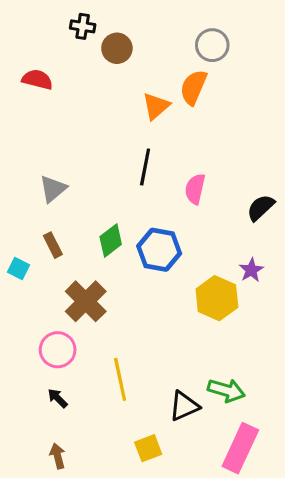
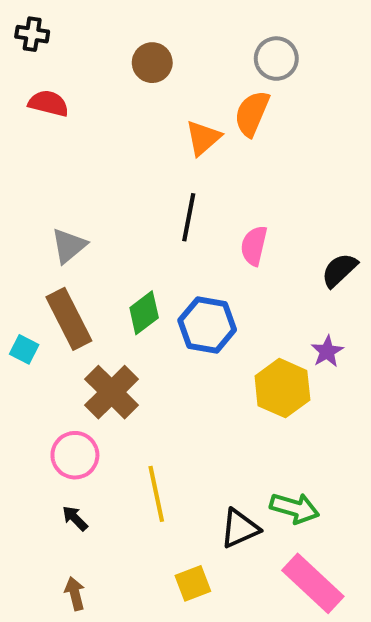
black cross: (83, 26) -> (32, 34), moved
brown rectangle: (53, 245) -> (69, 319), size x1.8
pink rectangle: (240, 448) -> (313, 583), turned -72

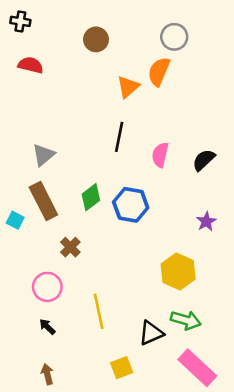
black semicircle: (339, 270) -> (204, 160), moved
yellow hexagon: (282, 388) -> (178, 272), moved
brown cross: (112, 392) -> (70, 247), size x0.6

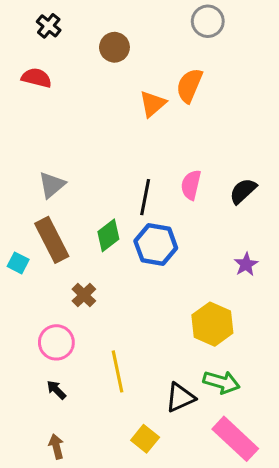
black cross: (20, 21) -> (49, 26), moved, turned 30
gray circle: (174, 37) -> (208, 21), moved
black line: (119, 137) -> (145, 197), moved
yellow square: (122, 368) -> (145, 439), turned -30

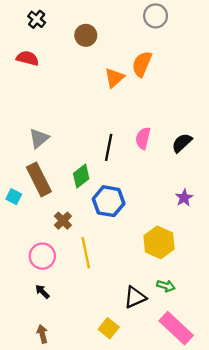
blue hexagon: (156, 245) -> (109, 201), moved
yellow line: (118, 371) -> (86, 253), moved
green arrow: (222, 382) -> (166, 286), size x0.7

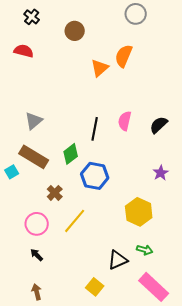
brown rectangle: (39, 179) -> (34, 157), turned -32
cyan square: (14, 197) -> (12, 172), turned 32
yellow line: (86, 253) -> (75, 221), turned 52

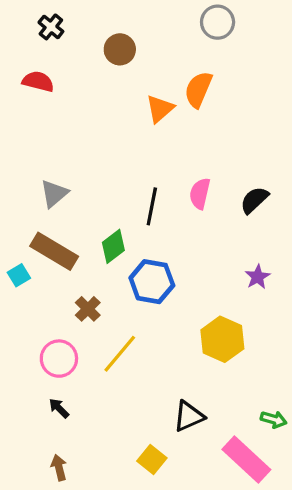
green arrow: (145, 250) -> (274, 419), moved

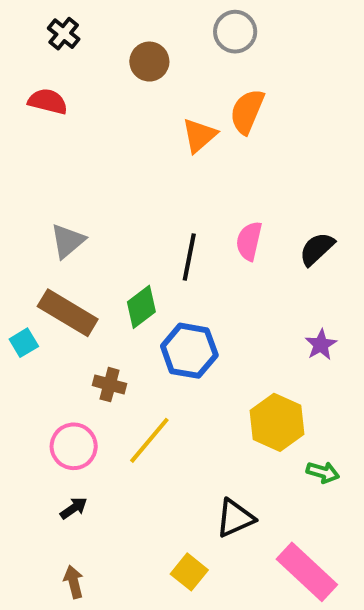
gray circle: (218, 22) -> (235, 32), moved
brown cross: (88, 309) -> (110, 385), turned -30
black arrow: (59, 408) -> (74, 508), turned 100
green arrow: (274, 419) -> (323, 472), moved

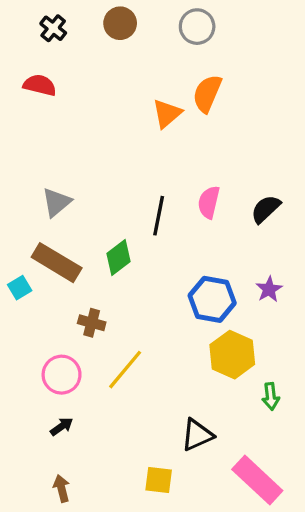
brown circle: (149, 62) -> (120, 23), moved
blue hexagon: (189, 351) -> (212, 299), moved
green arrow: (323, 472) -> (271, 396), turned 68
yellow square: (189, 572) -> (159, 480), turned -32

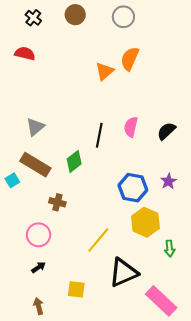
yellow line: (125, 370) -> (98, 240), moved
black triangle: (197, 435) -> (123, 273), size x1.4
yellow square: (159, 480) -> (76, 289), moved

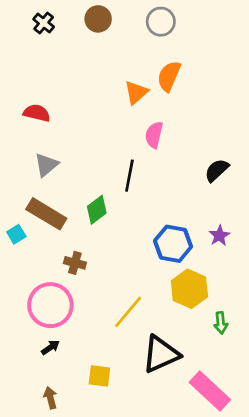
red semicircle: (25, 53) -> (37, 113), moved
pink semicircle: (131, 127) -> (154, 135), moved
pink circle: (39, 235) -> (50, 305), size x1.4

